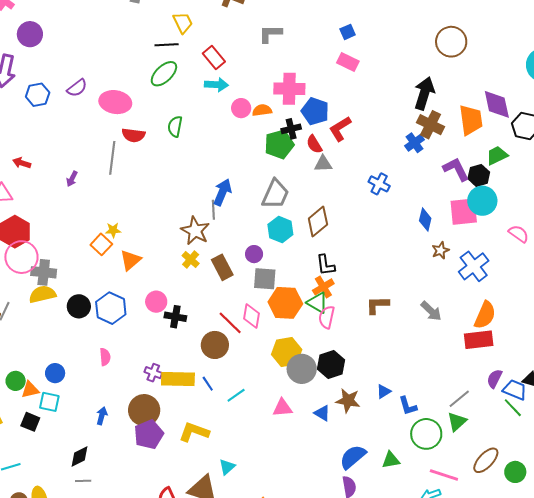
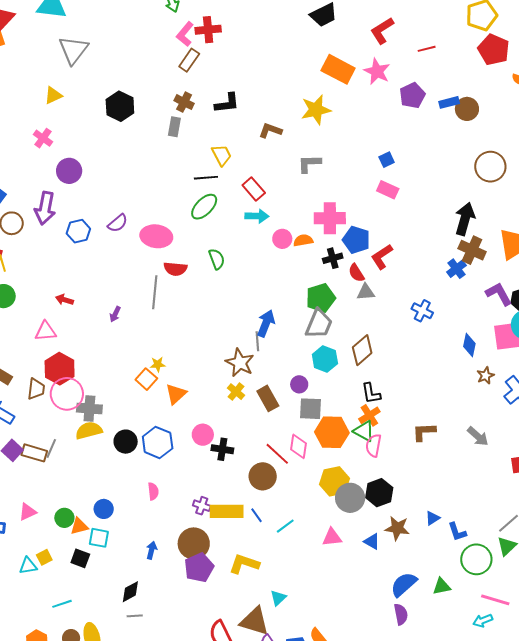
green semicircle: (175, 126) -> (217, 259), turned 150
green pentagon: (279, 144) -> (321, 298), moved

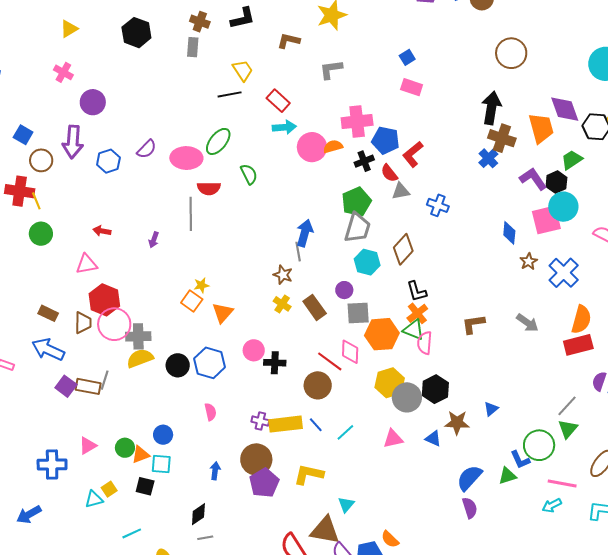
green ellipse: (204, 207) -> (218, 141), moved
pink circle: (282, 239) -> (312, 147), size x1.5
blue cross: (422, 311) -> (438, 205), moved
brown star: (240, 363) -> (283, 275), size x0.7
blue L-shape: (457, 532) -> (520, 460), moved

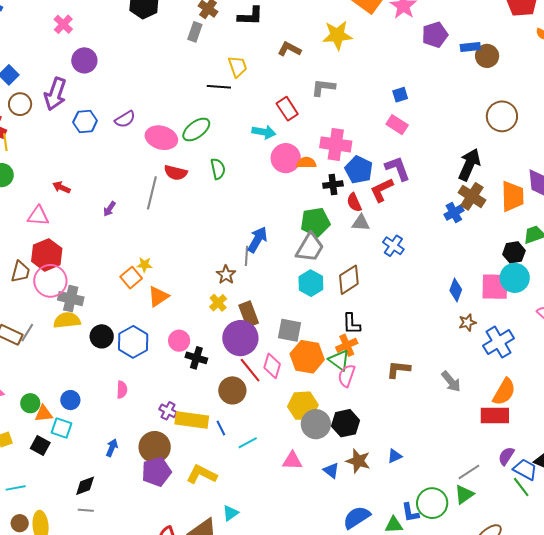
red rectangle: (278, 101) -> (287, 109), moved
purple L-shape: (533, 179) -> (398, 168), moved
purple circle: (344, 290) -> (240, 338), moved, size x2.0

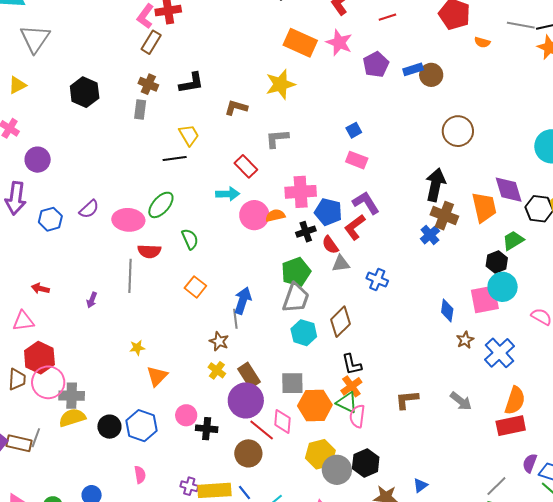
orange square: (131, 278) -> (195, 287), moved

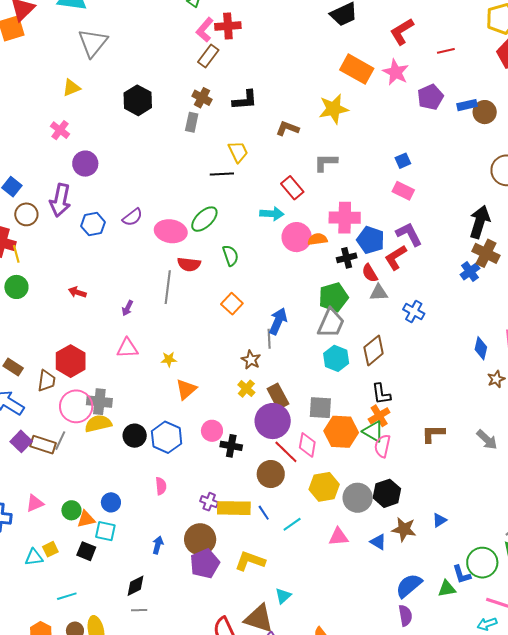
pink triangle: (23, 321) -> (127, 348), moved
pink circle: (48, 382) -> (76, 406), moved
yellow hexagon: (320, 454) -> (324, 487), moved

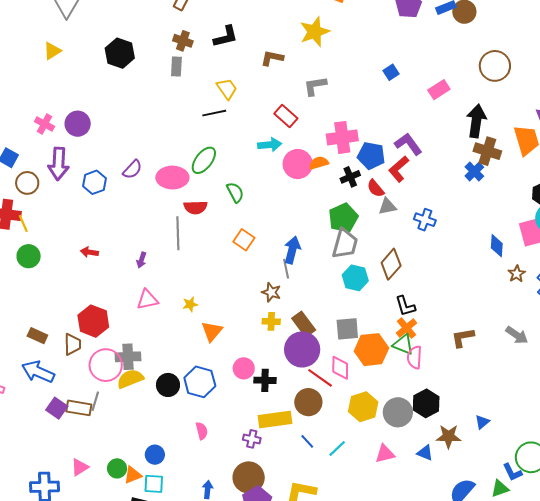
pink cross: (60, 130) -> (44, 124), moved
pink rectangle: (403, 191) -> (439, 90), moved, turned -50
yellow cross: (246, 389) -> (271, 321), turned -30
yellow rectangle: (234, 508) -> (275, 420), moved

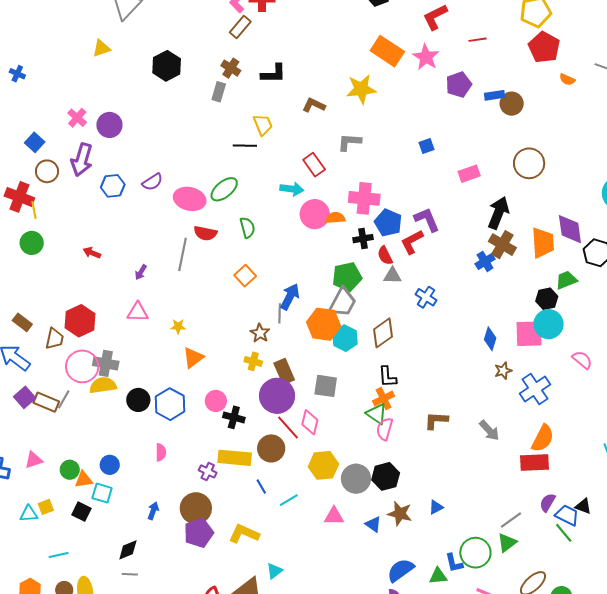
orange hexagon: (371, 350) -> (324, 324), moved

